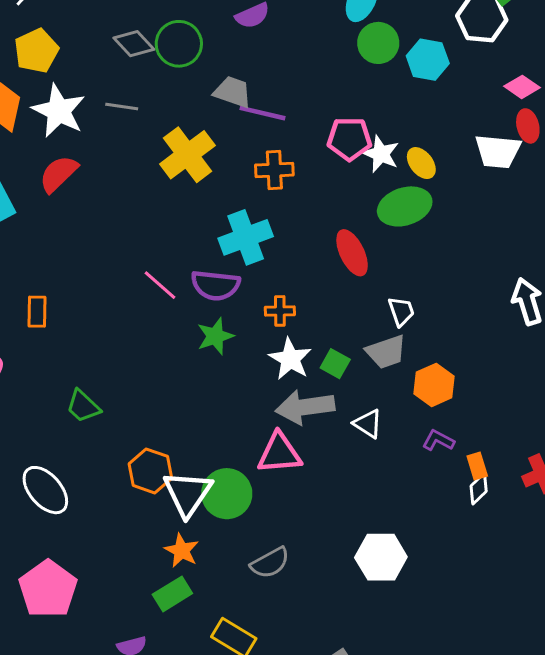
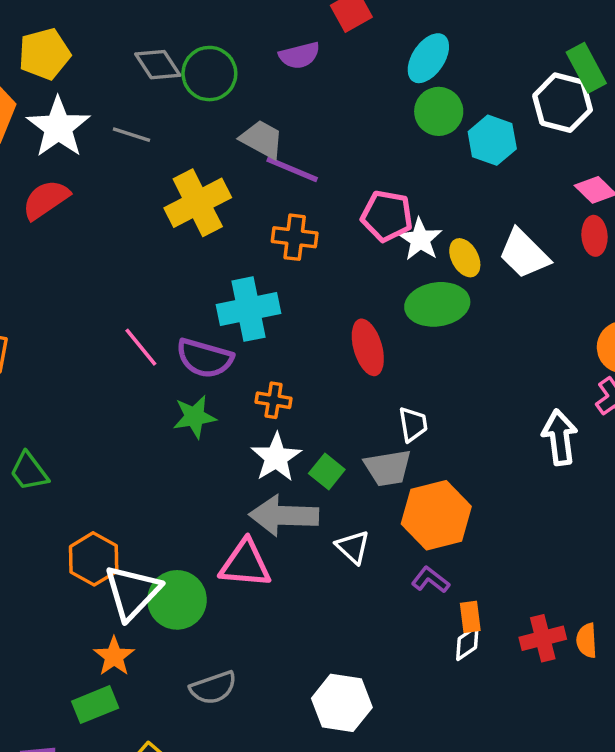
white trapezoid: (498, 151) -> (524, 254), moved, turned 30
orange hexagon: (434, 385) -> (436, 515), size x1.4

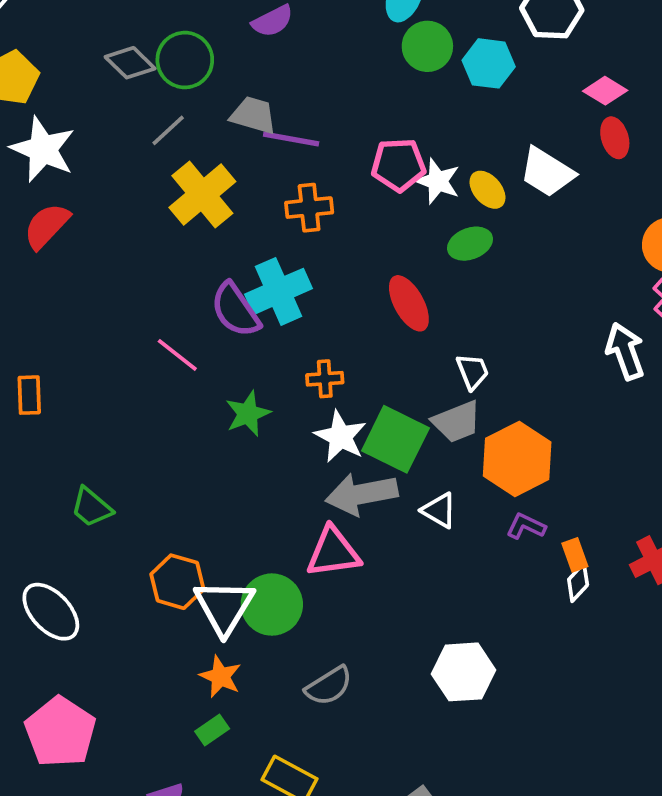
gray line: (131, 135) -> (168, 130), moved, turned -48
green ellipse: (437, 304) -> (470, 244), size x0.7
purple semicircle: (205, 358) -> (235, 310), moved, turned 52
green square: (327, 472) -> (395, 439), size x1.8
green rectangle: (95, 705) -> (212, 730), size x0.7

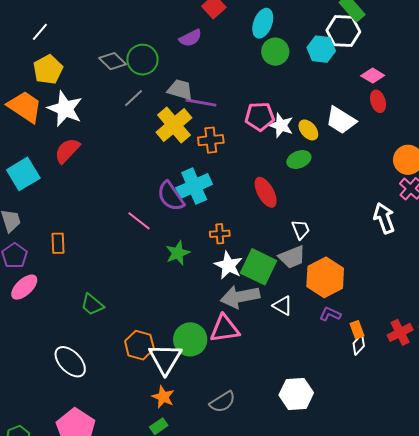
cyan hexagon: (489, 63) -> (321, 49), moved
yellow cross: (202, 195) -> (174, 125), moved
green circle: (272, 605) -> (190, 339), moved

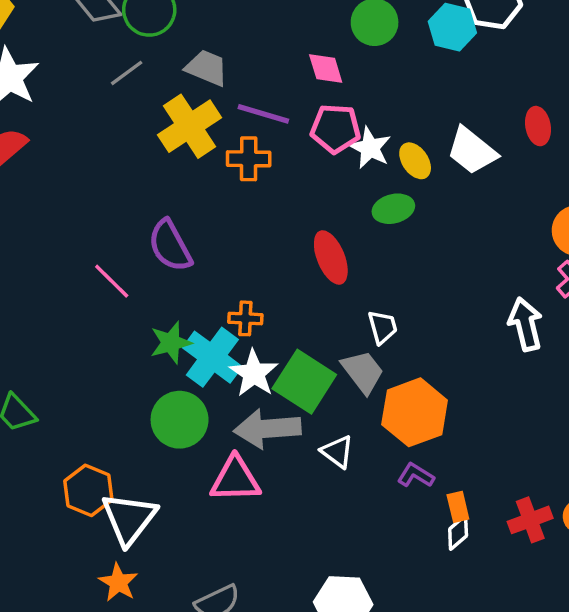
pink diamond: (373, 76) -> (326, 68), moved, turned 35
purple line: (201, 103) -> (263, 114), moved
cyan cross: (194, 186) -> (212, 357), moved, turned -36
gray trapezoid: (292, 257) -> (363, 372), turned -112
green circle: (190, 339) -> (180, 420), moved

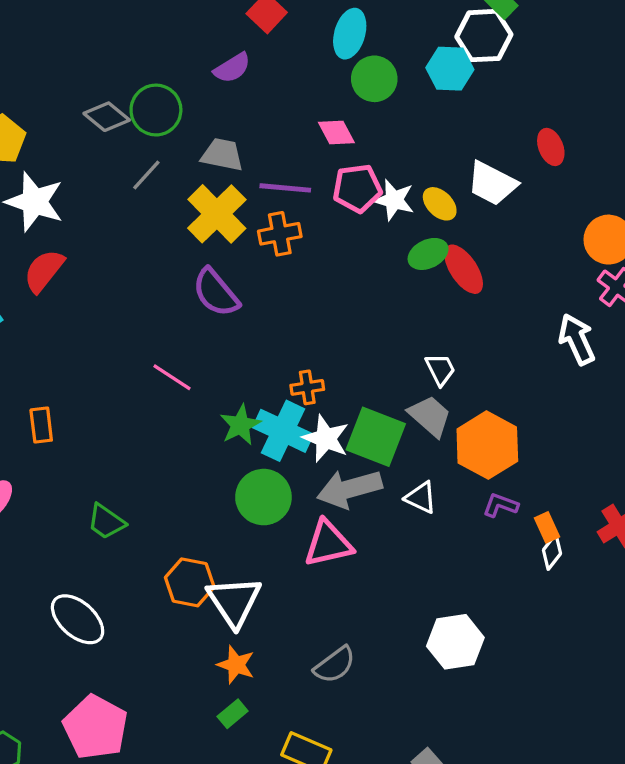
purple semicircle: (170, 246) -> (216, 293), moved
red ellipse: (331, 257) -> (464, 269), moved

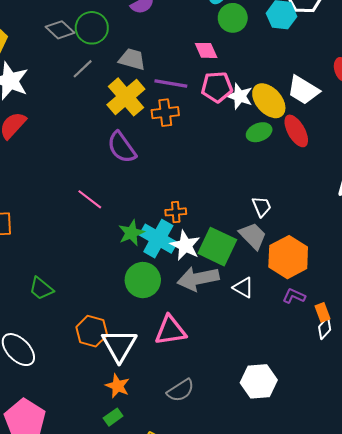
yellow ellipse: (440, 204) -> (269, 101), size x1.6
red ellipse: (464, 269) -> (296, 131), moved
pink triangle: (328, 544) -> (170, 330), moved

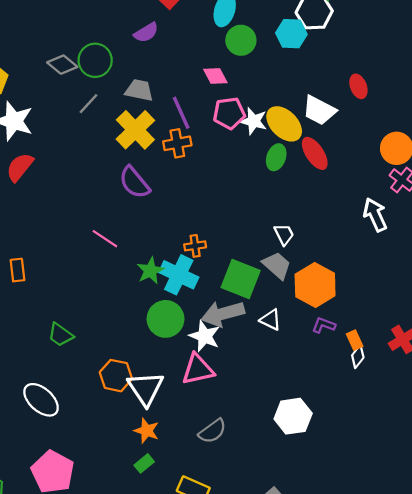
purple line: (171, 83) -> (181, 113), turned 60
green ellipse: (259, 132) -> (276, 157), turned -45
white star: (185, 245) -> (205, 336), moved

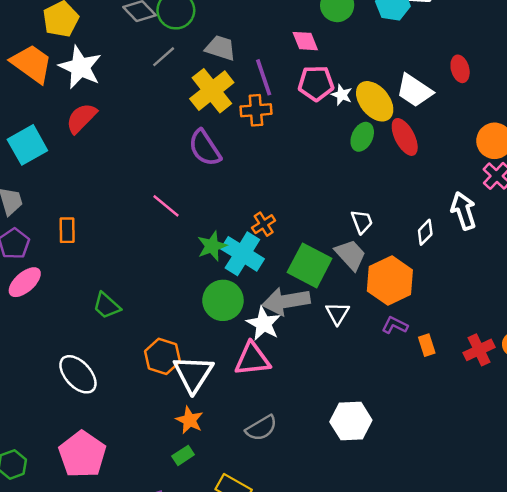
white star: (254, 121) -> (342, 95), size x0.7
orange cross: (195, 246) -> (264, 224), turned -30
white triangle: (271, 320) -> (337, 313), turned 30
white diamond: (358, 356) -> (425, 232), moved

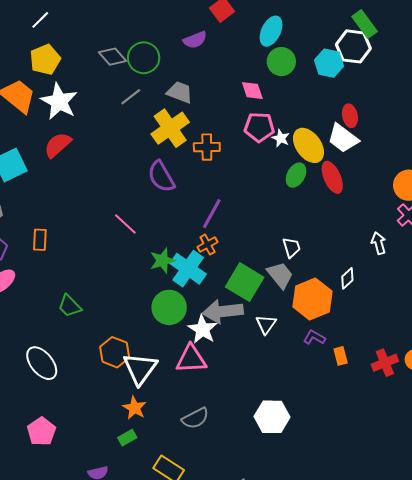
red ellipse: (460, 69) -> (350, 116), moved
purple line: (264, 77) -> (212, 214), moved, turned 44
white arrow: (464, 211) -> (379, 243), size x0.7
white diamond: (425, 232) -> (347, 278), moved
pink pentagon: (82, 454) -> (41, 432), size x0.7

